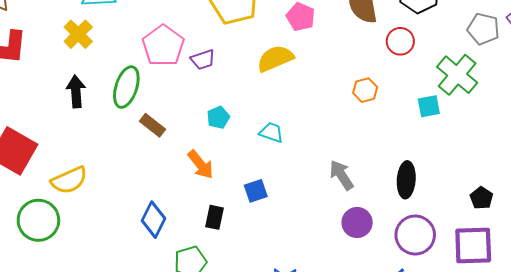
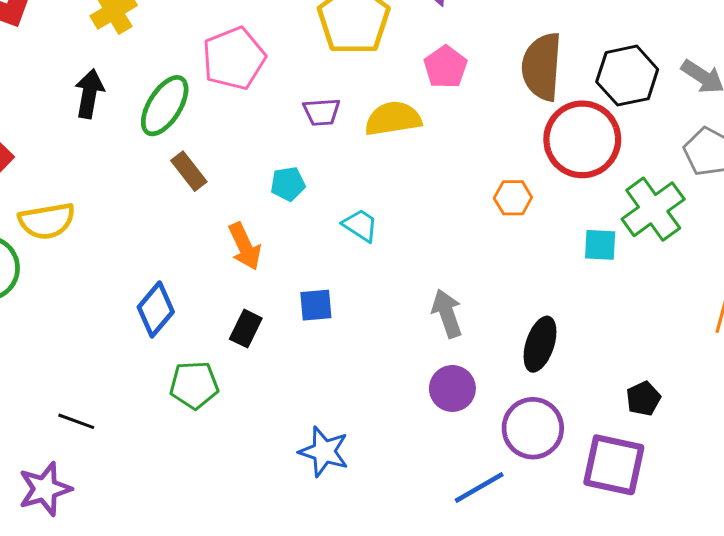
red circle: (400, 41) -> (582, 139), size x1.8
purple trapezoid: (203, 60) -> (322, 112), moved

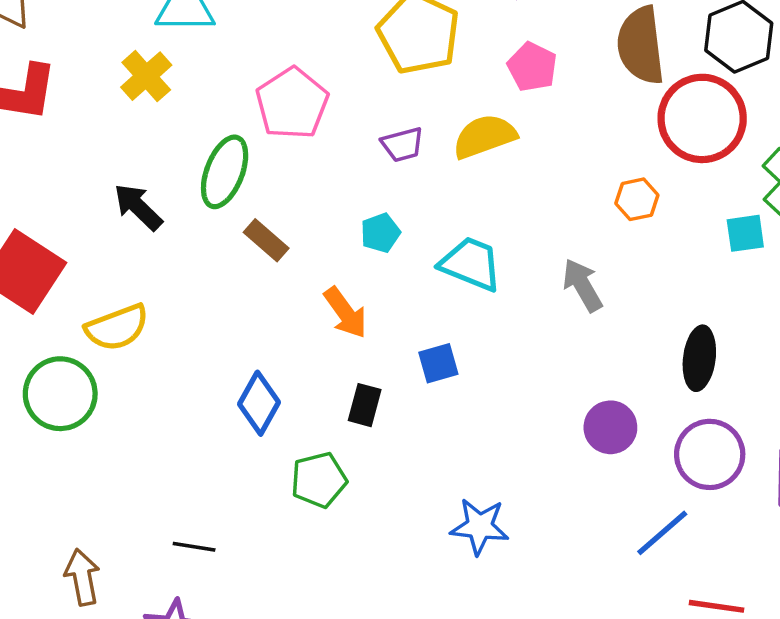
black arrow: (89, 94) -> (138, 207), moved, turned -45
cyan trapezoid: (360, 225) -> (471, 264), size x1.5
gray arrow: (447, 313) -> (582, 285), moved

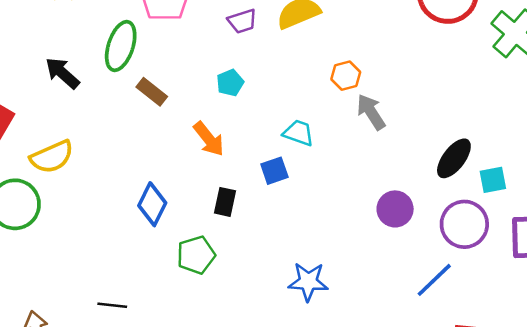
orange hexagon: (637, 199) -> (346, 76), moved
cyan square: (745, 233) -> (493, 180), moved
cyan trapezoid: (471, 264) -> (298, 133), moved, size x0.7
black ellipse: (699, 358) -> (454, 158), turned 33

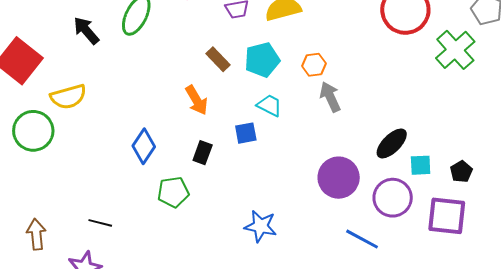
cyan pentagon: (230, 83) -> (262, 60), moved, size x1.6
brown rectangle: (152, 92) -> (218, 59), moved
purple circle: (395, 209) -> (339, 178), size x1.4
blue line: (434, 280) -> (362, 239), turned 64

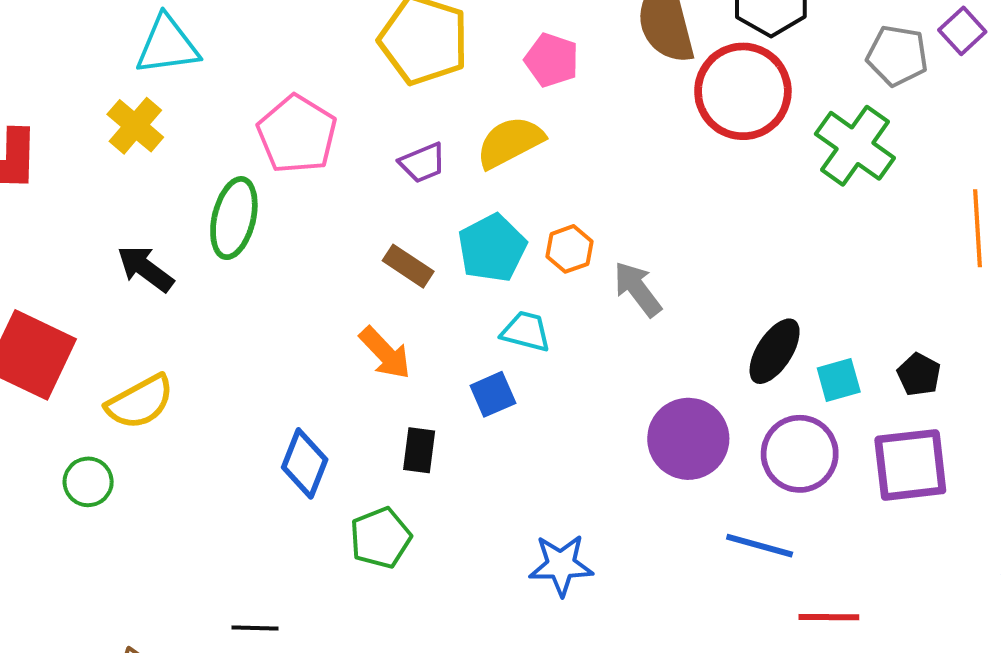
orange hexagon: (314, 65) -> (569, 249), moved
green circle: (33, 131) -> (88, 482), size x0.6

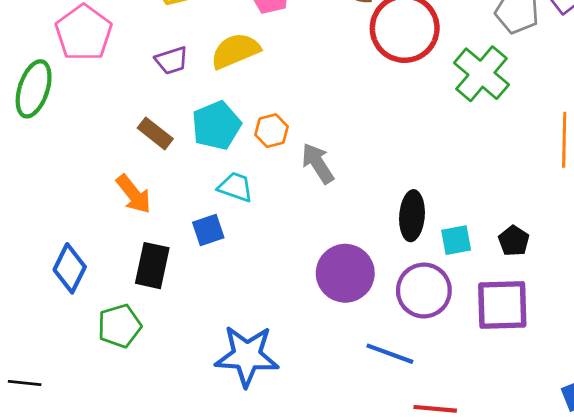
black ellipse: (775, 351) -> (412, 216), turned -33
black rectangle: (419, 450) -> (152, 266), size x1.4
blue star: (561, 565) -> (247, 356), size x1.4

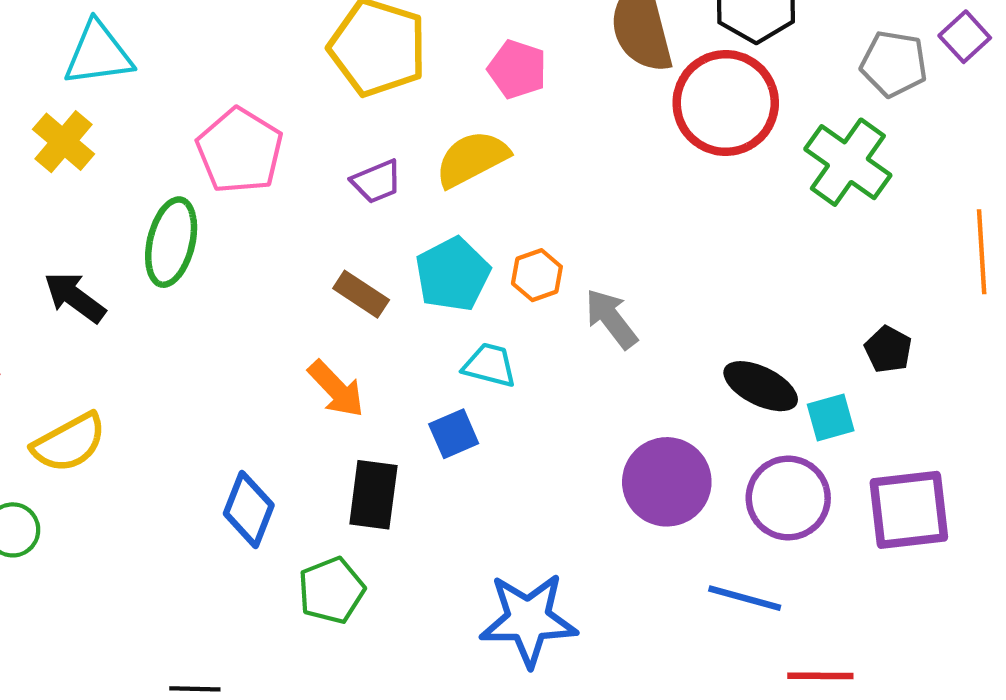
black ellipse: (412, 216) -> (761, 386), turned -63
black pentagon: (514, 241) -> (888, 349), moved

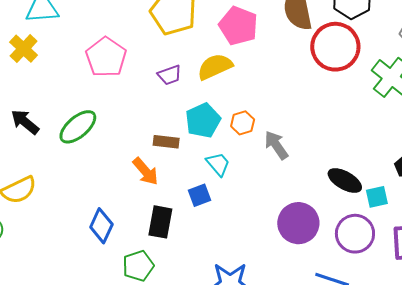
pink pentagon: (517, 69) -> (238, 26), size x1.4
green ellipse: (171, 242) -> (78, 127), moved, turned 33
brown rectangle: (361, 294) -> (166, 142), moved, turned -30
cyan trapezoid: (490, 365) -> (218, 164), turned 32

